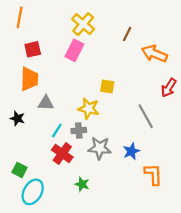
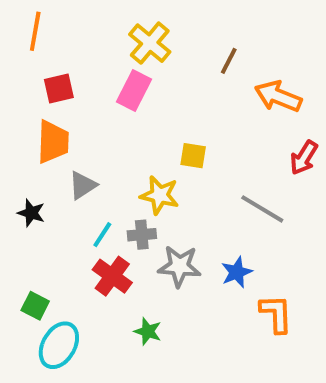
gray triangle: (46, 103) -> (83, 185), turned -35
gray line: (146, 116) -> (262, 209), turned -30

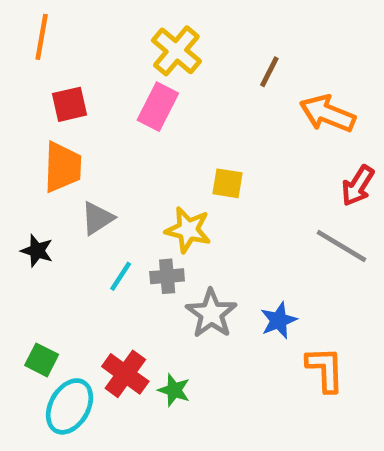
gray line: (262, 209) -> (341, 246), moved
gray star: (179, 266) -> (211, 313), turned 30
red cross: (112, 276) -> (125, 374), moved

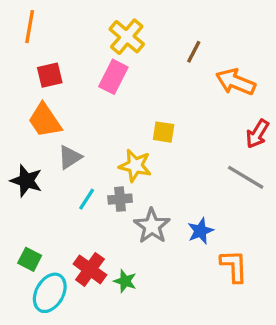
orange trapezoid: (63, 167) -> (45, 120), turned 144
black star: (37, 251) -> (26, 181), size x1.4

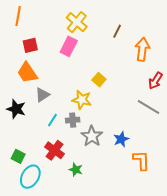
orange arrow: (236, 82) -> (142, 49), turned 75
yellow square: (164, 132) -> (99, 80), turned 32
red cross: (90, 269) -> (55, 150), moved

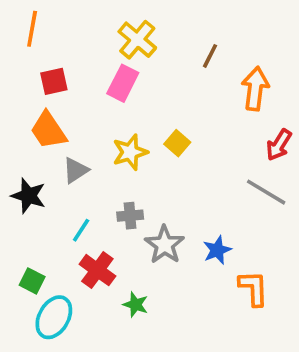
yellow star: (82, 100) -> (130, 152), moved, turned -30
cyan line: (52, 120) -> (81, 230), moved

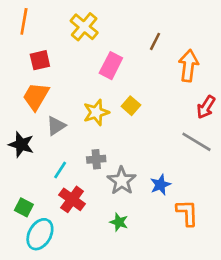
yellow cross: (137, 40) -> (84, 27), moved
pink rectangle: (123, 83) -> (111, 66), moved
orange trapezoid: (48, 130) -> (36, 96), turned 64
green star: (136, 305) -> (119, 222), moved

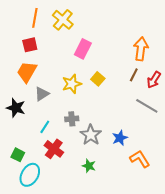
orange line: (24, 21) -> (35, 18), moved
brown line: (155, 41) -> (134, 75), moved
orange L-shape: (187, 213) -> (140, 159), turned -30

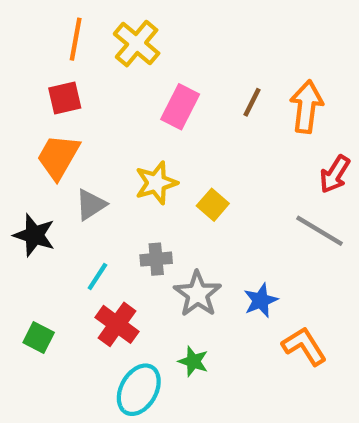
brown line: (134, 75) -> (252, 102), moved
yellow square: (98, 79) -> (213, 205), moved
cyan ellipse: (30, 175) -> (139, 390), moved

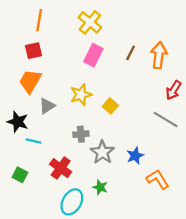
yellow cross: (137, 44) -> (90, 22), moved
cyan line: (97, 276) -> (33, 141), moved, turned 70

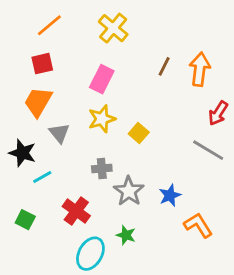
orange line: (39, 20) -> (49, 25), turned 40
pink rectangle: (93, 55) -> (102, 79), moved
gray triangle: (47, 106) -> (59, 133), turned -36
cyan line: (33, 141) -> (42, 177), turned -42

